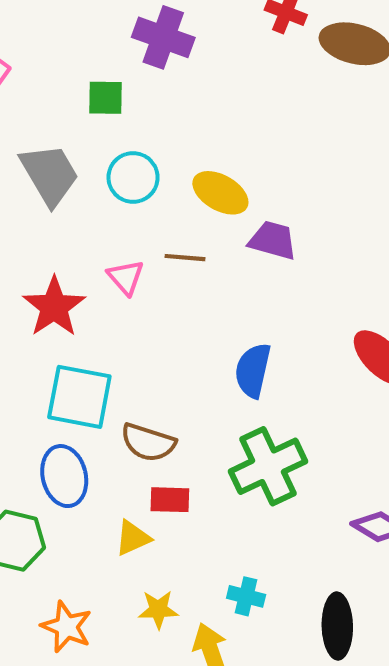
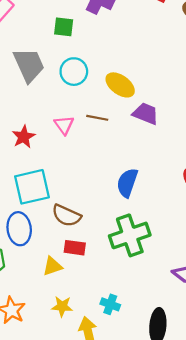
red star: (54, 307) -> (24, 137), size x0.7
cyan square: (79, 397) -> (32, 187), turned -30

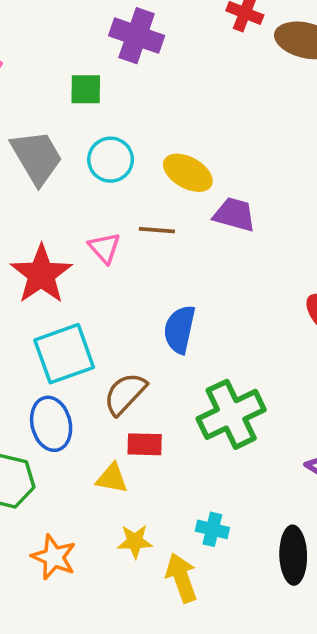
red star: (24, 137) -> (41, 274), size x1.6
blue semicircle: (127, 183) -> (180, 329), moved
brown semicircle: (66, 216) -> (125, 394), turned 116
yellow triangle: (52, 266) -> (112, 478), turned 35

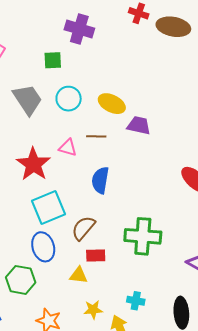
pink triangle: (105, 248) -> (68, 148), turned -30
blue semicircle: (180, 329) -> (100, 180), moved
green cross: (231, 414) -> (143, 236), turned 33

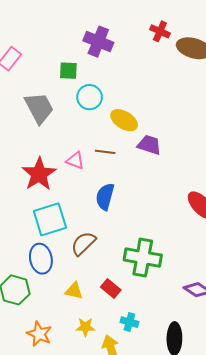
cyan circle: (69, 99) -> (90, 97), moved
red rectangle: (96, 255) -> (111, 289), moved, turned 36

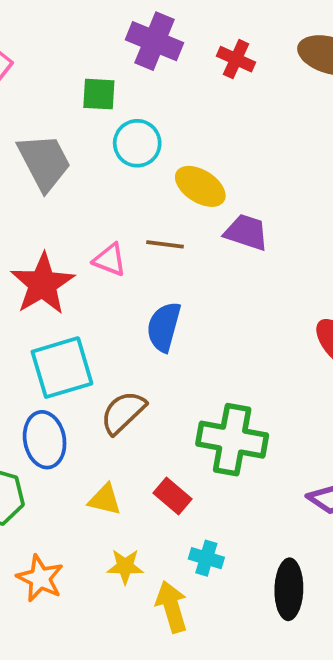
red cross: (160, 31) -> (236, 59), moved

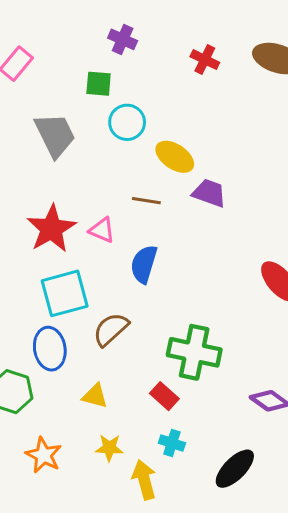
purple cross: (155, 41) -> (123, 39), moved, size x0.7
pink triangle: (110, 260) -> (102, 230), moved
red rectangle: (173, 496) -> (164, 396), moved
black ellipse: (289, 589) -> (235, 469), turned 42

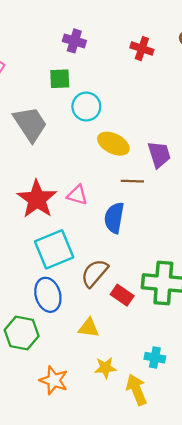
yellow ellipse: (175, 157) -> (113, 144), moved
purple trapezoid: (209, 193) -> (159, 154), turned 60
brown line: (146, 201) -> (132, 181), moved
red rectangle: (164, 396) -> (122, 295), moved

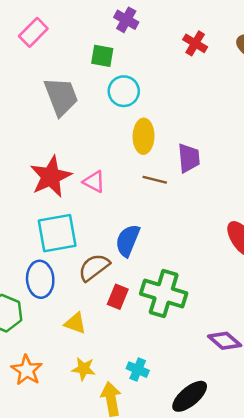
yellow ellipse: (113, 144) -> (144, 136), turned 52
blue semicircle: (114, 218) -> (128, 241), moved
red rectangle: (122, 295) -> (118, 297), turned 65

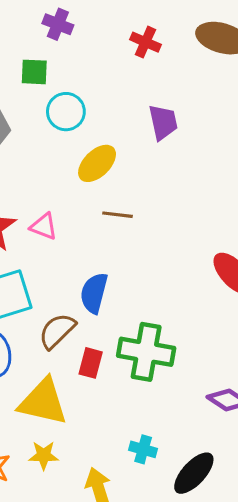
yellow ellipse: (144, 136) -> (97, 163), turned 52
purple trapezoid: (189, 158) -> (163, 122), moved
yellow triangle: (75, 323) -> (43, 402), size x1.8
yellow star: (84, 369) -> (44, 455), moved
cyan cross: (138, 370) -> (143, 449), moved

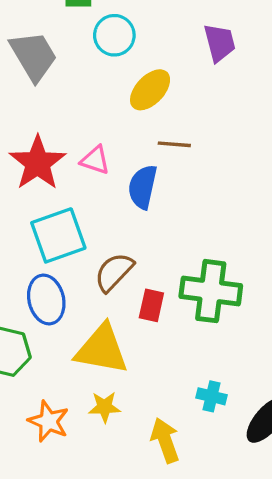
blue semicircle: (94, 293) -> (143, 187), moved

